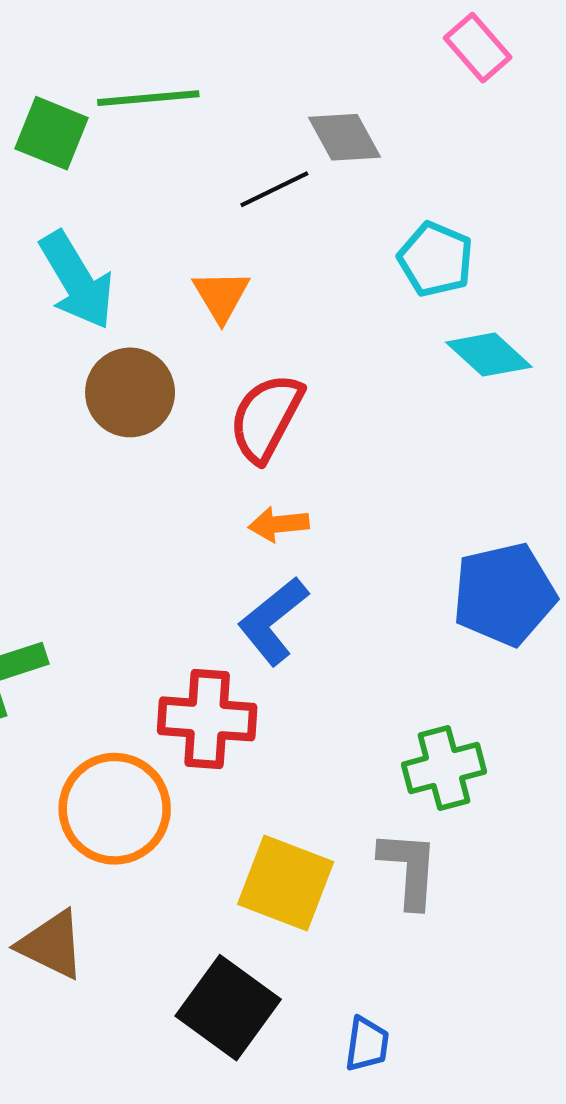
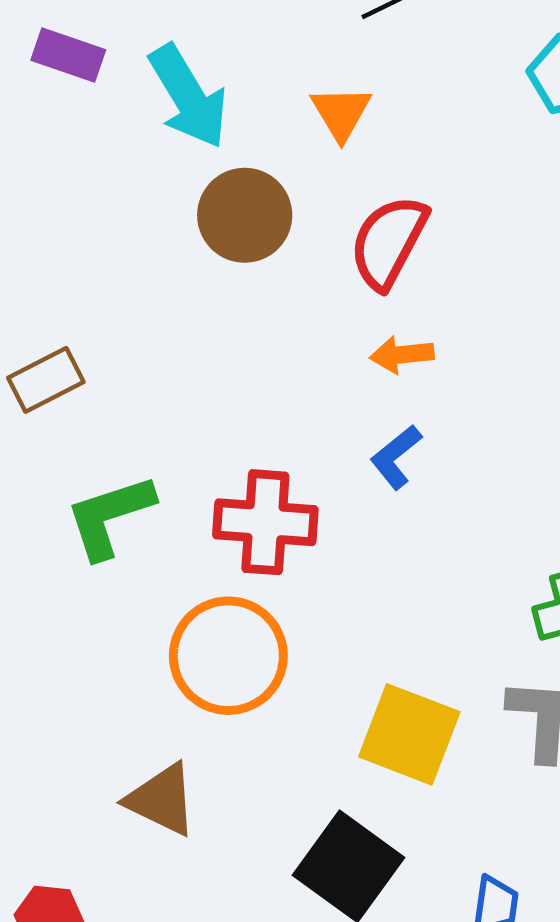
blue L-shape: (273, 621) -> (396, 457), size x0.7
red cross: (207, 719) -> (265, 522), moved

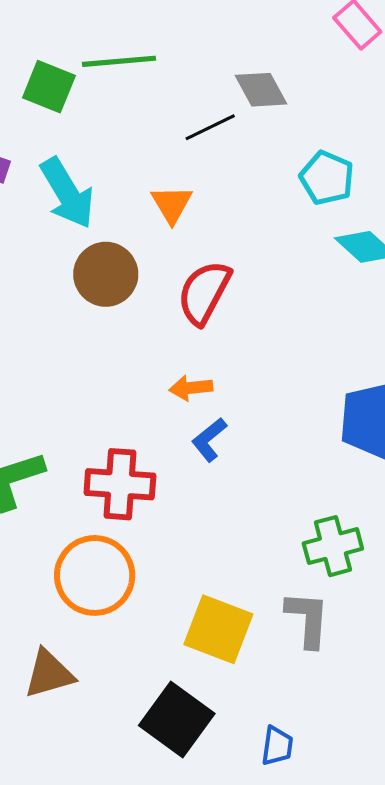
orange arrow: (402, 355) -> (191, 388), moved
brown triangle: (162, 800) -> (49, 674), turned -42

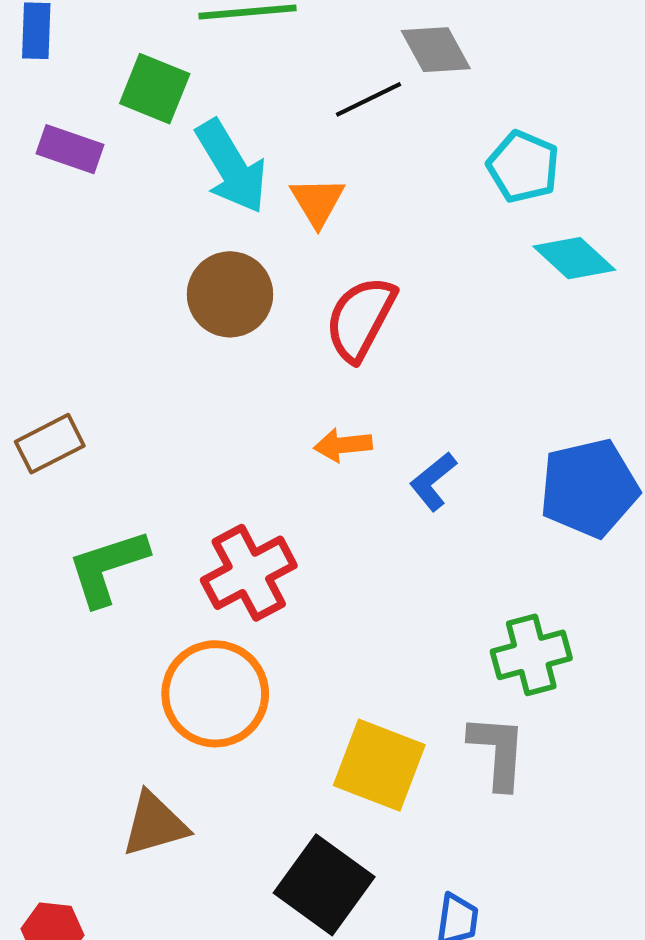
green square: (49, 87) -> (155, 89), moved
cyan arrow: (67, 193) -> (231, 167), moved
blue L-shape: (209, 440) -> (433, 481), moved
red cross: (120, 484) -> (249, 573), turned -32

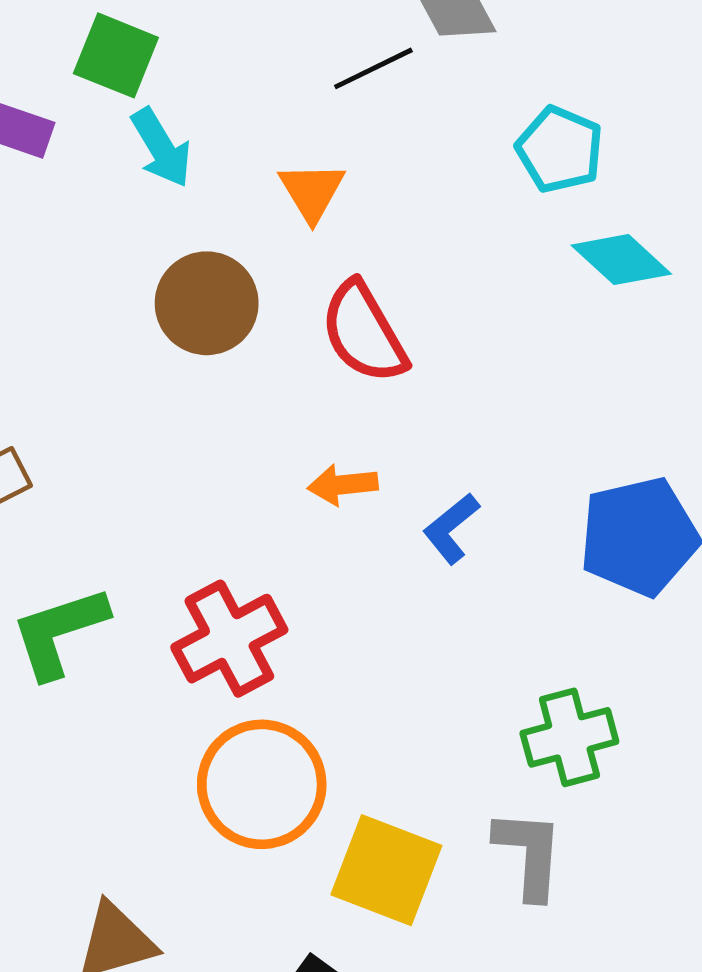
cyan arrow: (231, 167) -> (161, 148), moved, size x0.7
red semicircle: (360, 319) -> (364, 332), turned -58
orange circle: (215, 694) -> (262, 784), moved

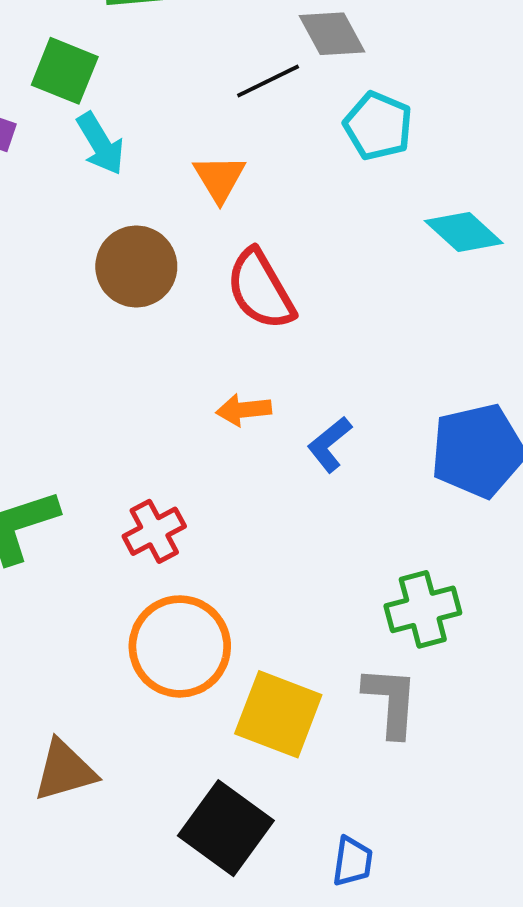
cyan pentagon: (560, 149) -> (378, 126), moved
red cross: (229, 639) -> (154, 531), size x0.7

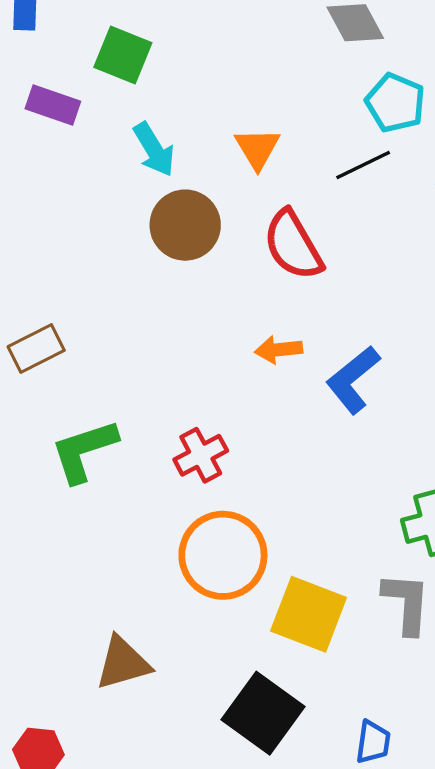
black line: (268, 81) -> (363, 165), moved
cyan arrow: (100, 144) -> (154, 149), moved
blue L-shape: (329, 444) -> (353, 380), size x1.4

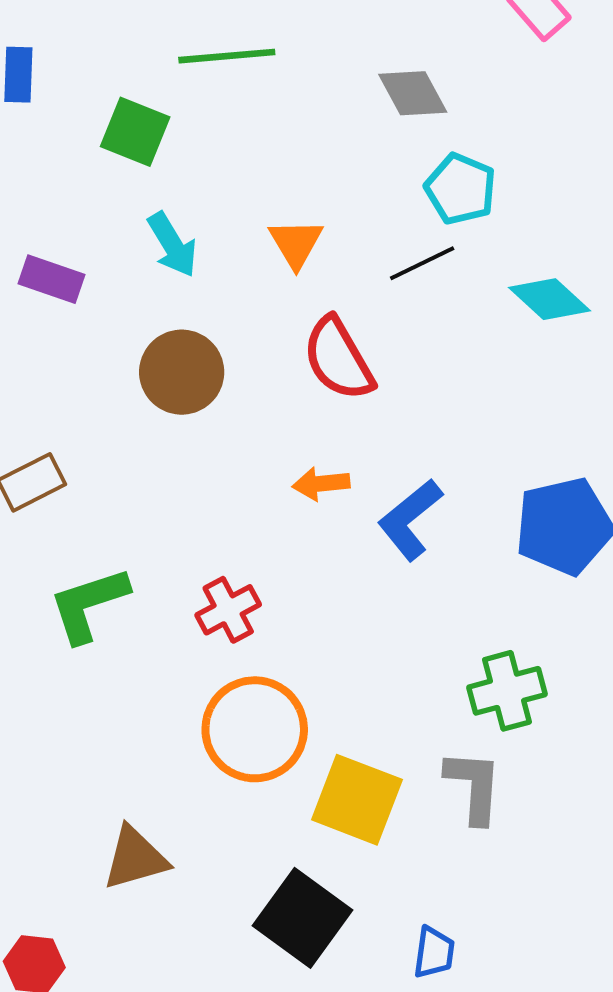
purple rectangle: (53, 105) -> (52, 279), moved
brown circle: (185, 225) -> (182, 372), moved

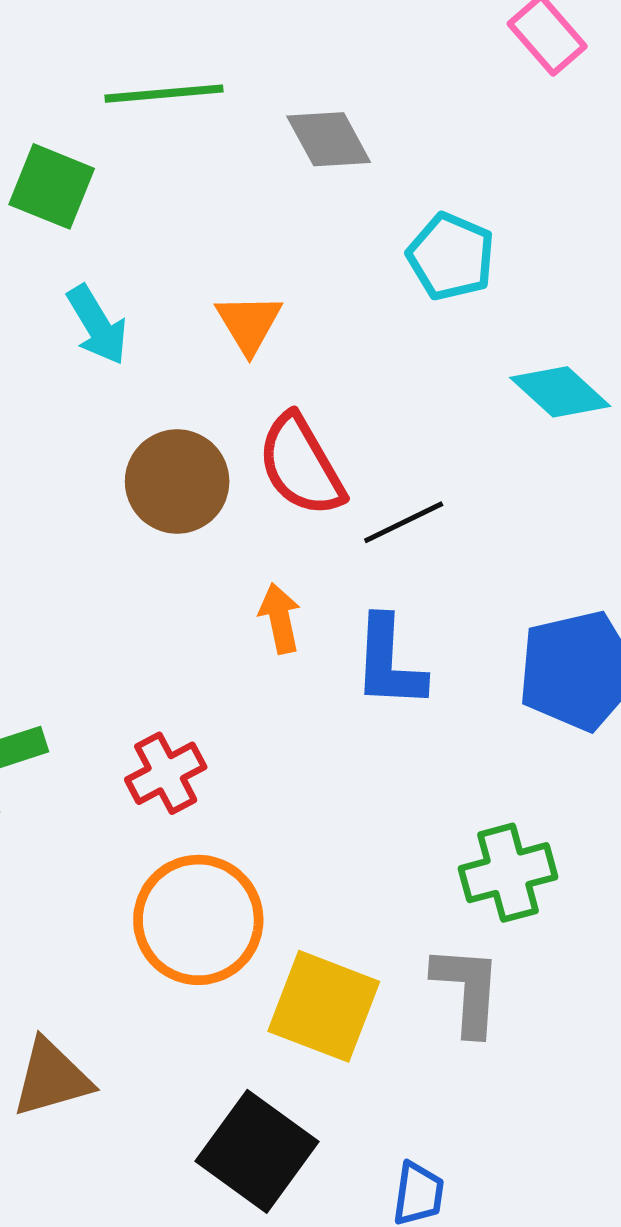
gray diamond: (413, 93) -> (329, 139), moved
black line: (422, 263) -> (404, 522), moved
brown circle: (182, 372) -> (177, 481), moved
orange arrow: (321, 484) -> (280, 618), turned 84
blue L-shape: (410, 520) -> (389, 662), turned -48

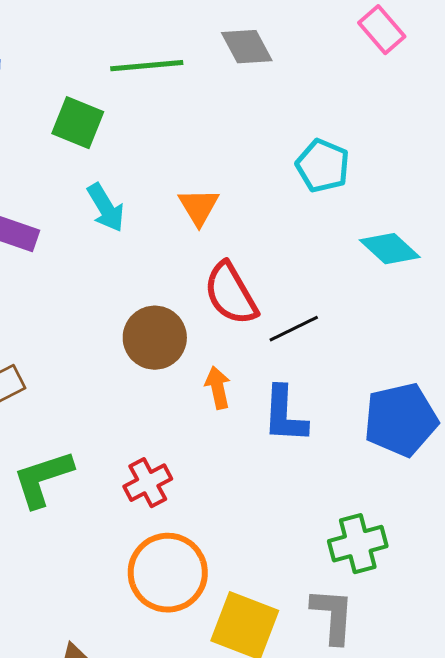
gray diamond: (329, 139) -> (247, 47), moved
brown circle: (177, 481) -> (155, 338), moved

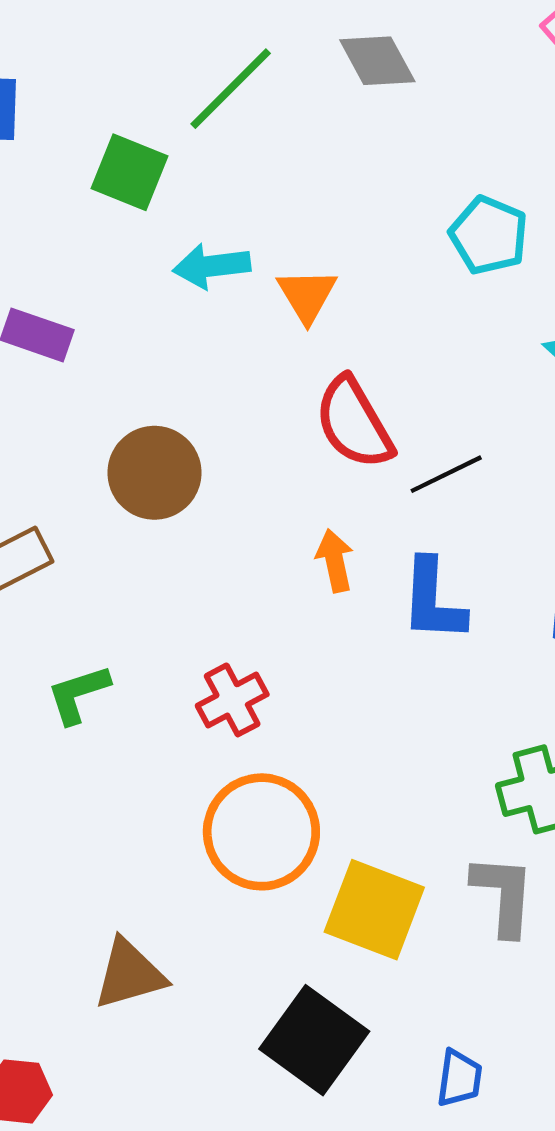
green line: (147, 66) -> (231, 89), turned -40
cyan arrow: (106, 208) -> (212, 266), moved, turned 114
brown circle: (155, 338) -> (154, 473), moved
green L-shape: (43, 479) -> (78, 694), size x0.7

